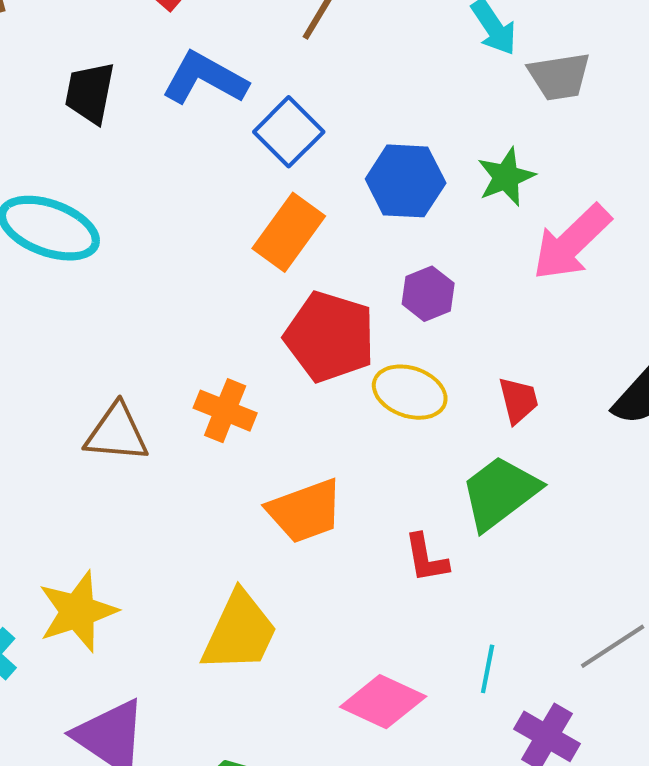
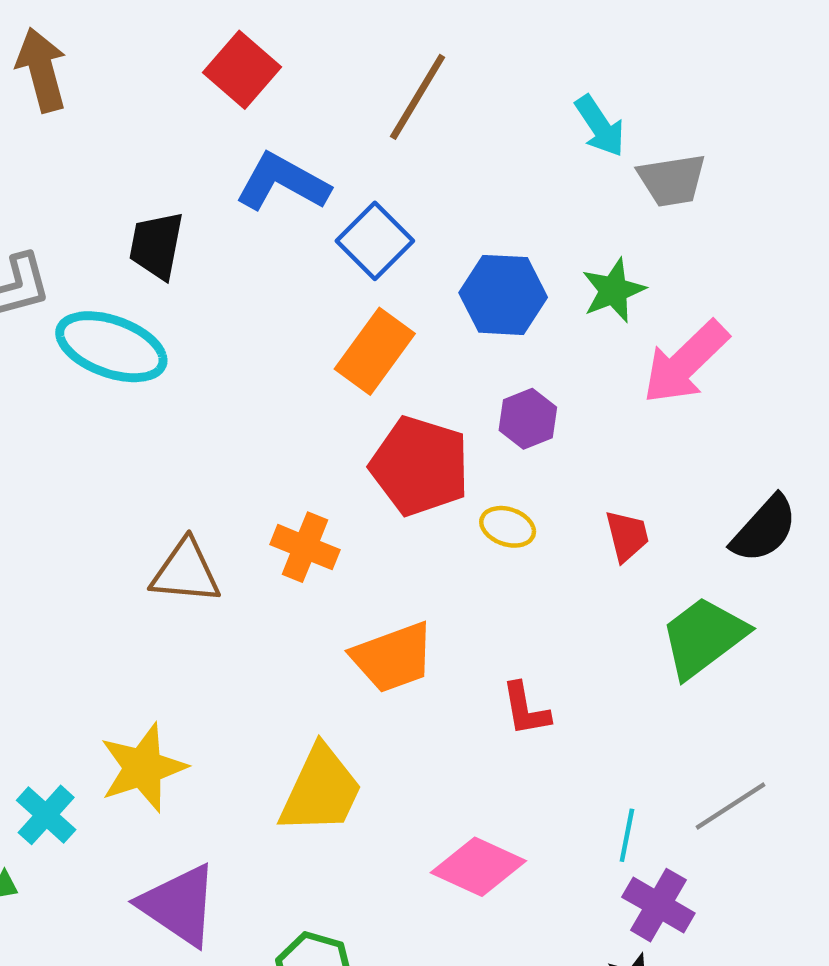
black trapezoid: (90, 93) -> (156, 245), moved
yellow ellipse: (410, 392) -> (508, 527), size x0.7
green trapezoid: (500, 493) -> (703, 637), moved
cyan line: (488, 669) -> (627, 835), moved

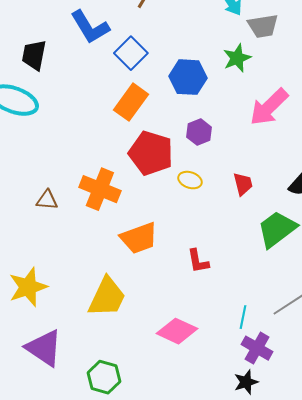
blue L-shape: (282, 182) -> (90, 27), turned -150
green star: (613, 290) -> (237, 58), moved
orange cross: (305, 547) -> (100, 189), size x1.4
brown triangle: (186, 572) -> (47, 200), size x0.7

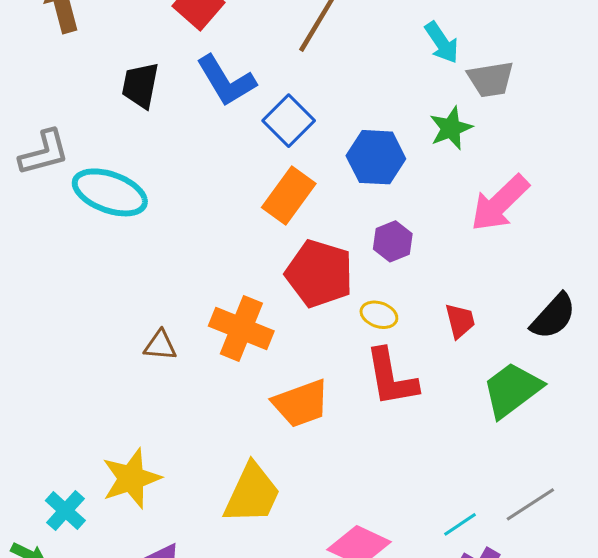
black trapezoid: (34, 55) -> (140, 85), moved
red L-shape: (198, 261) -> (391, 377), moved, size x1.6
cyan line: (243, 317) -> (460, 524), turned 45

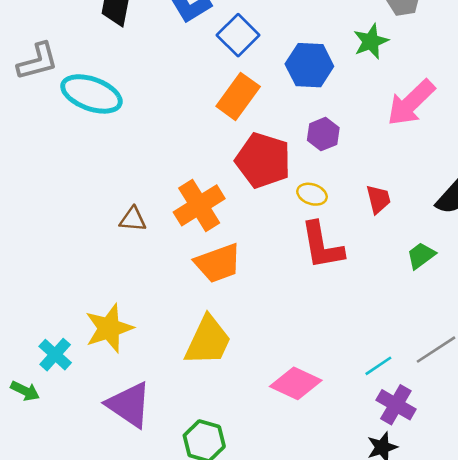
orange cross: (241, 329) -> (199, 205), turned 36
green trapezoid: (512, 390) -> (421, 256), size x0.6
orange trapezoid: (301, 403) -> (218, 263), moved

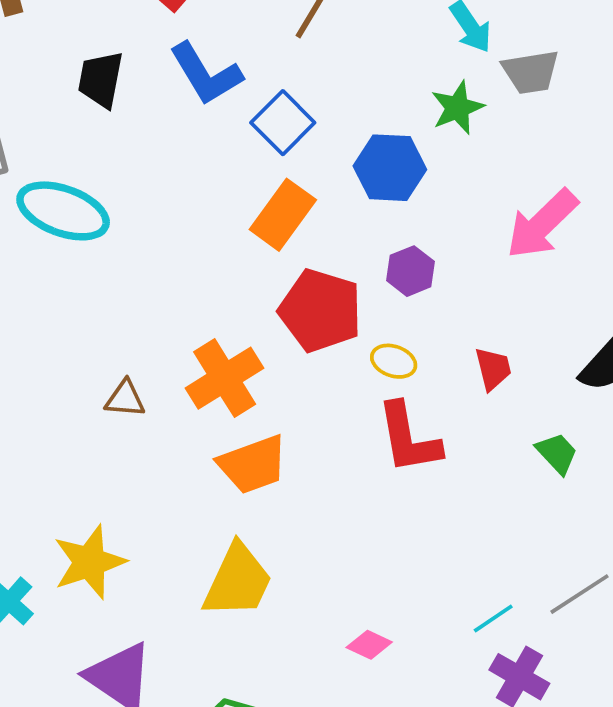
green star: (371, 41) -> (457, 108), moved
green trapezoid: (421, 256) -> (557, 453), turned 84
pink diamond: (296, 383) -> (369, 645), size x0.6

